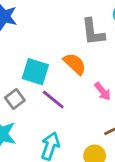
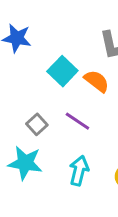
cyan square: (35, 72) -> (62, 71), moved, turned 32

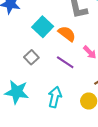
purple line: (77, 121) -> (65, 62), moved
gray square: (37, 124) -> (31, 57), moved

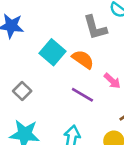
gray square: (31, 57) -> (22, 91), moved

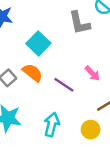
orange semicircle: (83, 59) -> (33, 73), moved

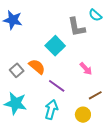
cyan square: (38, 43) -> (55, 46), moved
purple line: (64, 85) -> (57, 86), moved

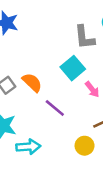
cyan square: (55, 46) -> (73, 68), moved
cyan arrow: (51, 110) -> (28, 147), moved, turned 66

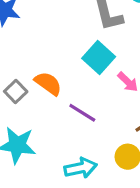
cyan arrow: (28, 147) -> (81, 168), moved

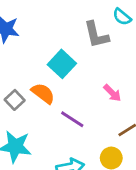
cyan square: (99, 58) -> (62, 64), moved

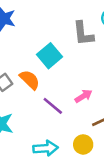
pink arrow: (112, 93) -> (83, 96), moved, turned -84

